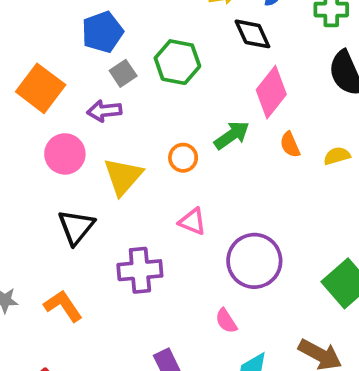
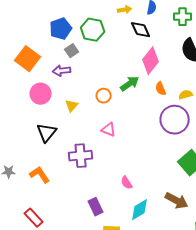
green hexagon: (177, 62) -> (93, 30), moved
yellow triangle: (123, 176) -> (72, 106), size x0.6
purple circle: (254, 261) -> (175, 120), moved

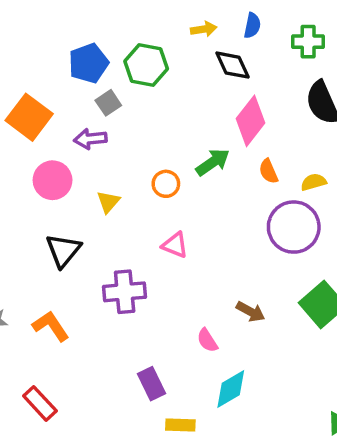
brown arrow: (177, 201) -> (250, 312), moved, size x0.7

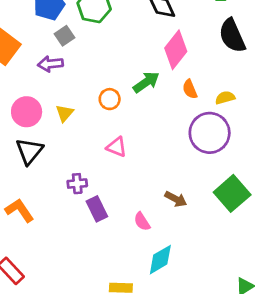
pink circle: (53, 180) -> (27, 112), moved
purple cross: (125, 292) -> (77, 184), size x0.6
purple rectangle: (152, 384) -> (97, 209), moved

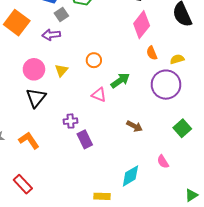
green arrow: (146, 82) -> (120, 80), moved
green square: (232, 193) -> (182, 128), size x0.7
brown arrow: (176, 199) -> (134, 126), moved
pink semicircle: (142, 222) -> (163, 162), moved

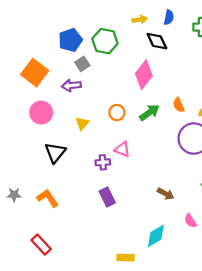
pink diamond: (142, 25) -> (144, 75), moved
pink circle: (34, 69) -> (41, 113), moved
green arrow: (120, 80) -> (149, 113), moved
purple cross: (71, 121) -> (103, 162), moved
brown arrow: (134, 126) -> (166, 194), moved

